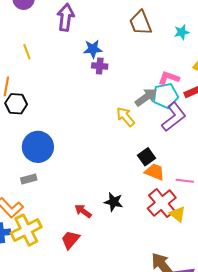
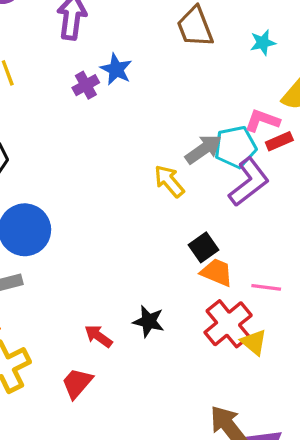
blue star: (93, 49) -> (116, 69), turned 30
purple cross: (100, 66) -> (86, 85), moved, turned -35
pink L-shape: (169, 78) -> (262, 121), moved

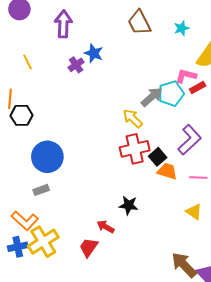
purple L-shape: (249, 182) -> (190, 140), moved
red cross: (228, 324) -> (135, 149), moved, turned 32
red arrow: (98, 336) -> (106, 227), moved

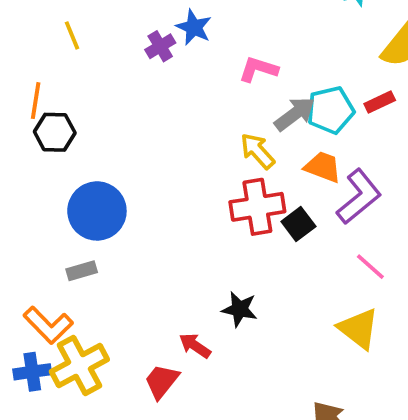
pink L-shape: (186, 76) -> (258, 69), moved
orange trapezoid: (167, 171) -> (323, 167), moved
pink line: (198, 177) -> (370, 267), turned 36
yellow triangle: (194, 212) -> (358, 329), size x1.4

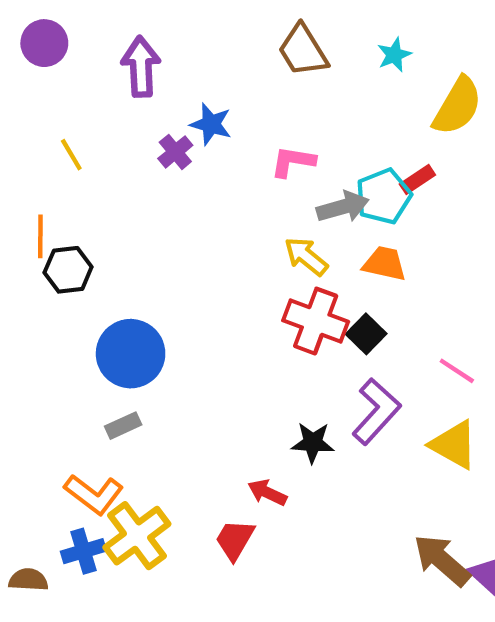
red rectangle: (380, 102) -> (417, 180), moved
gray arrow: (295, 114) -> (343, 207), turned 30
purple L-shape: (359, 197) -> (376, 411), moved
red cross: (257, 207) -> (316, 321), turned 38

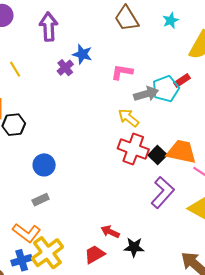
orange trapezoid: (385, 264) -> (181, 152), moved, size x1.4
blue circle: (131, 354) -> (44, 165), size x0.7
black star: (313, 443) -> (134, 247), moved
red trapezoid: (235, 540) -> (95, 254), turned 30

